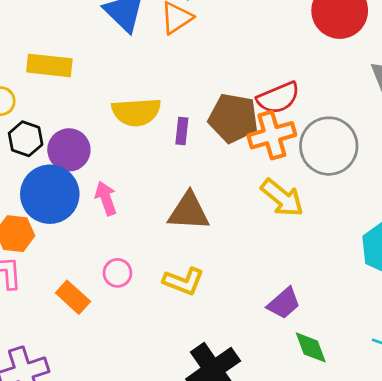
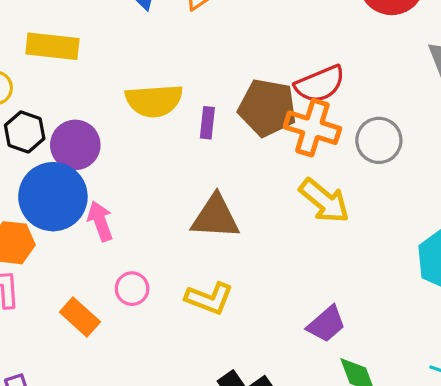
orange cross: (272, 135) -> (312, 128), turned 33
gray circle: (329, 146) -> (379, 140), size x0.7
pink arrow: (106, 198) -> (100, 221), moved

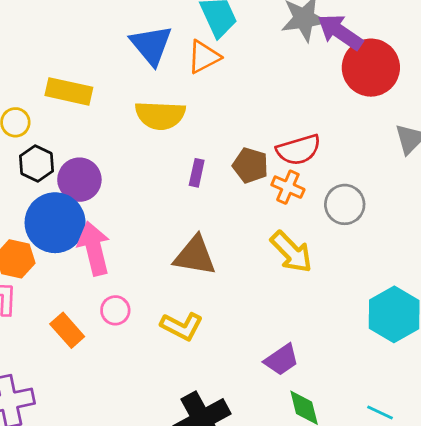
yellow semicircle: (154, 101) -> (160, 115), moved
brown pentagon: (267, 108) -> (250, 165), size x0.7
orange cross: (312, 128) -> (288, 187), size x0.7
pink arrow: (100, 221) -> (94, 248), size x1.5

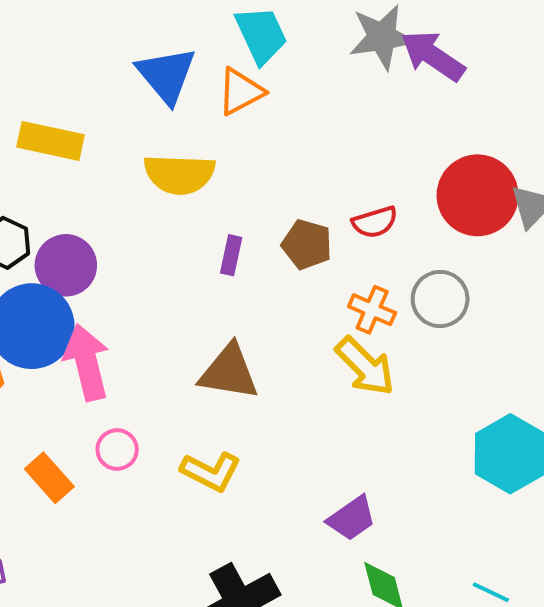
red circle: (371, 68) -> (478, 195), moved
red semicircle: (299, 150) -> (375, 222), size x0.7
orange cross: (288, 187) -> (372, 310), moved

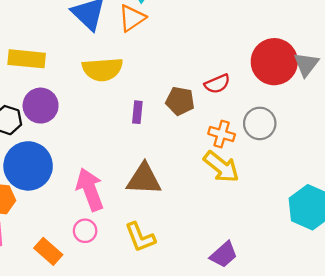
purple circle: (66, 265) -> (41, 106), moved
pink arrow: (87, 362) -> (90, 190), moved
yellow L-shape: (211, 472) -> (140, 237), turned 48

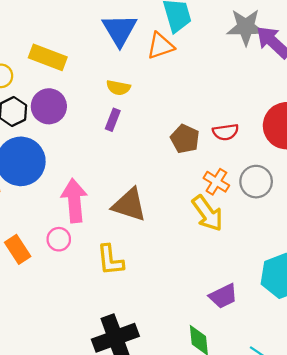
yellow semicircle: (102, 69) -> (118, 88), size x0.6
purple rectangle: (137, 112) -> (113, 120), moved
purple trapezoid: (224, 255) -> (223, 296), moved

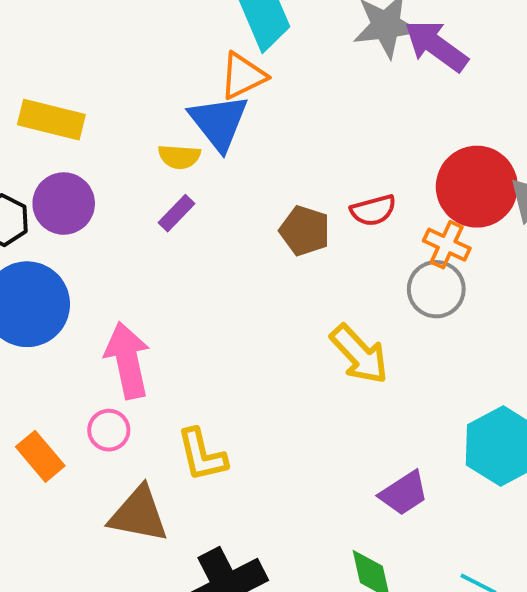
blue triangle: (120, 30) -> (219, 122), moved
purple rectangle: (113, 120) -> (176, 213), turned 30
orange cross: (216, 182) -> (447, 245), moved
brown triangle: (129, 205) -> (139, 514), moved

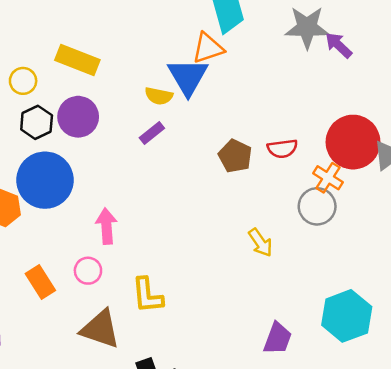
purple arrow: (436, 46) -> (339, 45), size x0.7
yellow arrow: (359, 354) -> (260, 243), size x0.7
pink arrow: (127, 360) -> (106, 226), size x0.7
purple trapezoid: (404, 493) -> (278, 338), turned -44

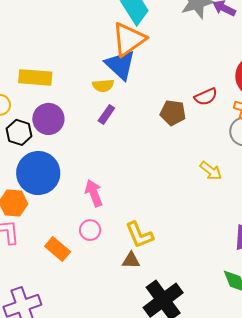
orange triangle: (208, 48) -> (129, 39), size x1.4
brown triangle: (100, 329) -> (131, 260), moved, size x0.6

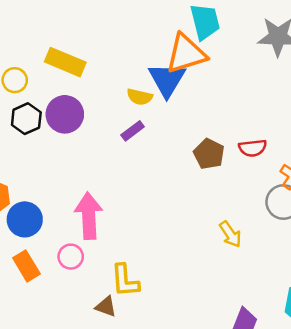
blue circle: (38, 173) -> (25, 219), moved, size x0.7
pink arrow: (94, 193) -> (89, 216), size x1.4

